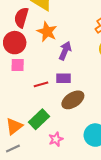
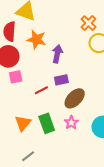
green rectangle: (39, 119) -> (47, 123), turned -54
orange triangle: (14, 126) -> (23, 123), moved
pink star: (56, 139) -> (71, 123), moved

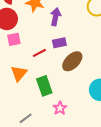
orange triangle: (23, 123) -> (19, 73), moved
pink star: (71, 123) -> (60, 108), moved

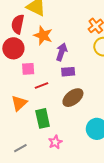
pink square: (14, 39) -> (28, 69), moved
purple rectangle: (59, 43) -> (68, 72), moved

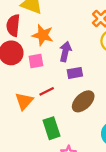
pink square: (28, 69) -> (36, 61), moved
orange triangle: (19, 103) -> (24, 101), moved

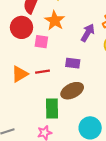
purple arrow: (65, 52) -> (88, 33), moved
green rectangle: (51, 128) -> (52, 108), moved

